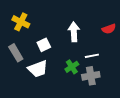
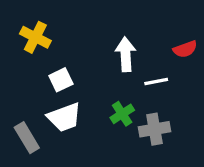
white square: (44, 45) -> (61, 80), moved
gray rectangle: (16, 53) -> (27, 138), moved
white line: (92, 56) -> (156, 82), moved

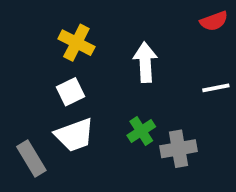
yellow cross: (35, 37) -> (76, 43), moved
red semicircle: (185, 49) -> (214, 21), moved
white line: (156, 82) -> (216, 88), moved

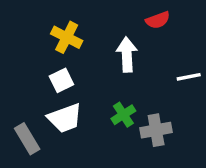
red semicircle: (214, 21) -> (158, 20), moved

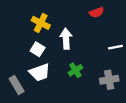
white arrow: (127, 55) -> (66, 39), moved
white square: (61, 80) -> (38, 49), turned -32
gray cross: (156, 130) -> (109, 80), moved

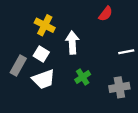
red semicircle: (97, 12) -> (106, 14), turned -32
gray rectangle: (17, 85) -> (18, 66), moved, turned 60

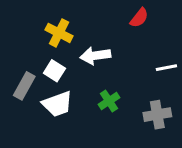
white arrow: (72, 43) -> (95, 56), turned -95

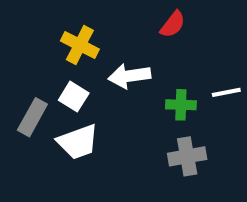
red semicircle: (139, 18) -> (173, 24), moved
green cross: (109, 101) -> (181, 105), moved, turned 35
gray cross: (157, 115) -> (187, 156), moved

